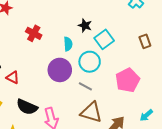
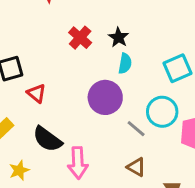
black star: (85, 26) -> (119, 37), moved
cyan circle: (90, 62) -> (162, 112), moved
brown triangle: (91, 112) -> (136, 167), size x0.6

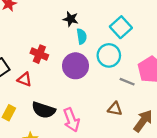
red cross: (80, 38) -> (39, 54), moved
cyan circle: (162, 112) -> (109, 55), moved
gray line: (136, 129) -> (127, 82), moved

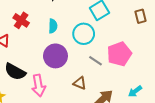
cyan semicircle: (82, 36) -> (53, 26), moved
purple circle: (76, 66) -> (55, 56), moved

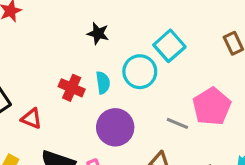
red cross: (21, 20) -> (72, 88), moved
cyan circle: (84, 34) -> (140, 72), moved

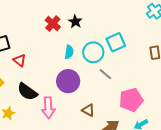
red cross: (72, 88) -> (53, 24), moved
pink pentagon: (212, 106) -> (131, 100), moved
gray line: (177, 123) -> (105, 74), moved

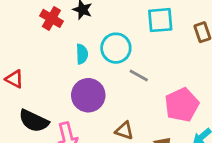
cyan square: (116, 42) -> (160, 20), moved, turned 30

